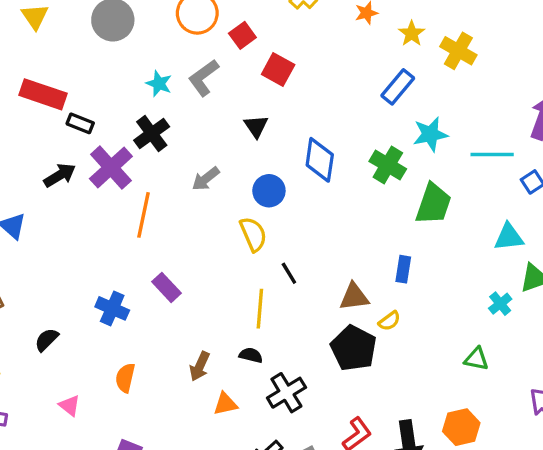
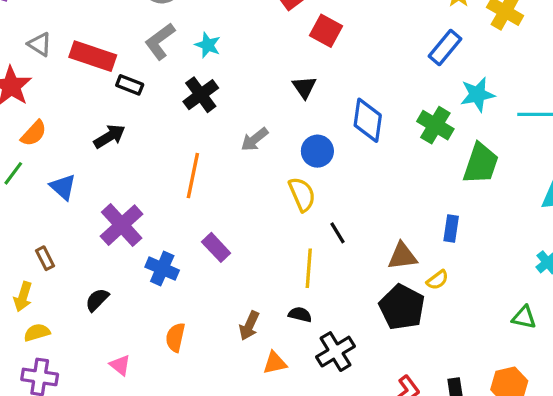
gray L-shape: (204, 78) -> (160, 41), moved
purple cross: (111, 168) -> (122, 225), moved

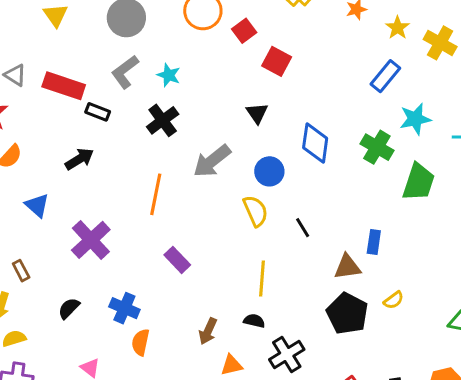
gray arrow: (255, 139) -> (212, 161), size x1.5
blue rectangle: (451, 229) -> (374, 242), moved
black line: (338, 233) -> (303, 228), moved
blue cross: (162, 269) -> (124, 308), moved
yellow semicircle: (438, 280) -> (394, 300), moved

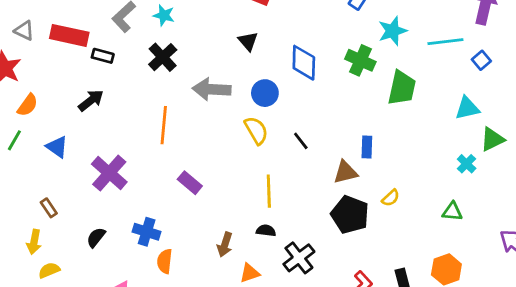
gray arrow: (212, 161) -> (212, 89), turned 48

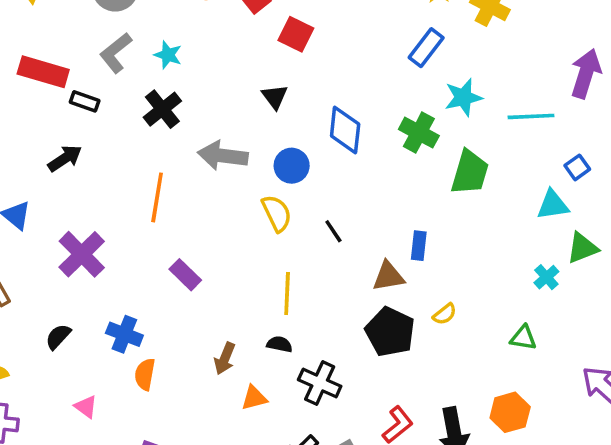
blue square: (481, 60) -> (577, 167), moved
black cross: (299, 258) -> (320, 383), turned -32

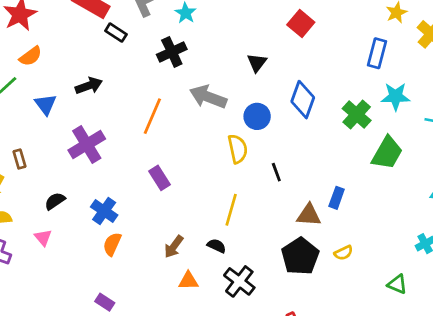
red square: (296, 34) -> (301, 23), moved
blue rectangle: (426, 48) -> (377, 53), turned -36
black arrow: (65, 158) -> (89, 86), moved
pink triangle: (86, 407) -> (43, 238), moved

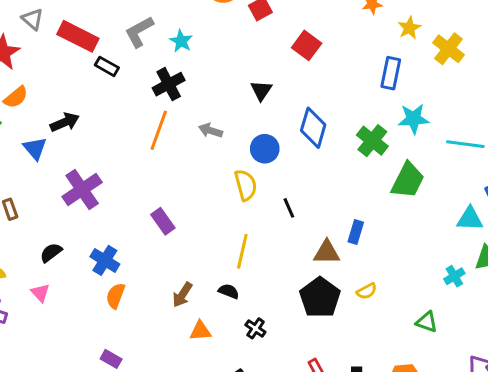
black arrow: (89, 86) -> (65, 122), moved
gray arrow: (208, 97) -> (211, 131), size x0.6
orange line: (152, 116) -> (159, 130), moved
black cross: (239, 281) -> (255, 328), size x0.6

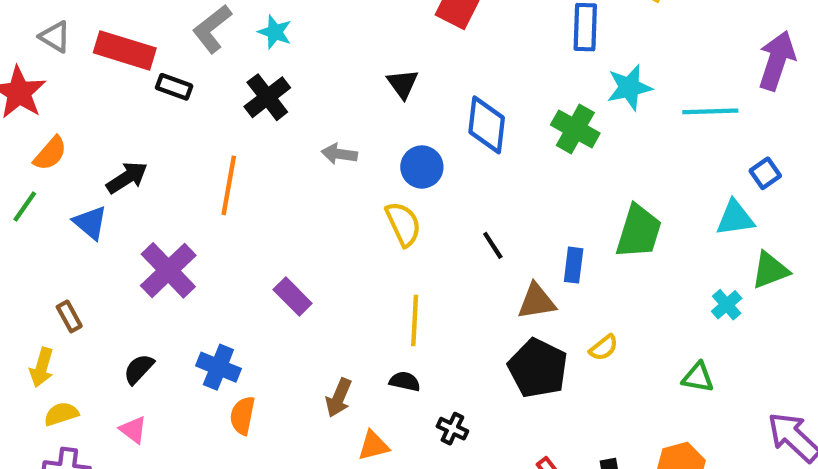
orange line: (159, 130) -> (229, 185), moved
green trapezoid: (408, 180) -> (639, 232), moved
black line: (289, 208) -> (493, 245), moved

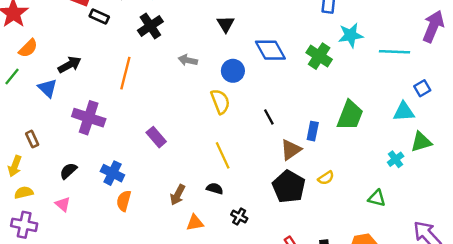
blue diamond: (487, 125) -> (270, 50), turned -40
purple cross: (168, 270) -> (89, 118), turned -32
brown triangle: (537, 301) -> (291, 150), turned -30
yellow line: (415, 321) -> (223, 155), turned -32

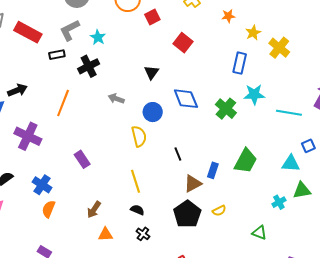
black rectangle: (99, 16) -> (57, 55), moved, turned -42
black semicircle: (215, 189) -> (137, 210), moved

